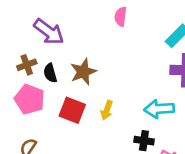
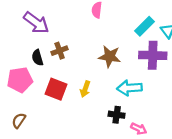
brown cross: (27, 65) -> (60, 51), moved
brown star: (83, 72) -> (110, 56), moved, turned 30
pink pentagon: (30, 99) -> (20, 80), turned -30

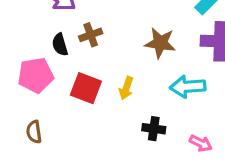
black cross: (117, 115) -> (154, 129), moved
brown semicircle: (19, 121) -> (34, 132), turned -42

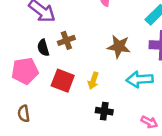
black cross: (154, 129) -> (104, 111), moved

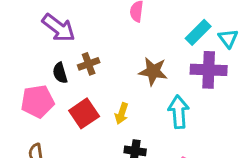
cyan arrow: (140, 79) -> (179, 112), turned 90
red square: (63, 81) -> (84, 113), turned 35

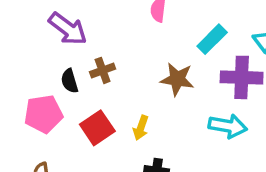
cyan rectangle: (198, 32) -> (212, 39), moved
cyan arrow: (179, 112) -> (228, 126), moved, turned 104

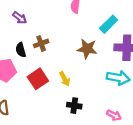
purple arrow: (68, 29) -> (20, 18), size x0.6
yellow arrow: (141, 128) -> (65, 79), turned -48

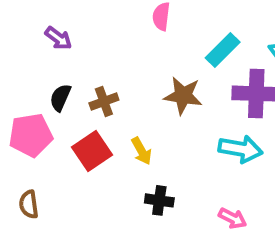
brown cross: (41, 43) -> (104, 102), moved
black semicircle: (21, 50) -> (60, 98), turned 40

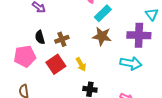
cyan rectangle: (223, 50) -> (103, 13), moved
black semicircle: (60, 98) -> (40, 37), turned -40

